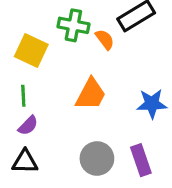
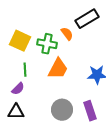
green cross: (73, 25) -> (47, 44), moved
green line: (23, 96) -> (25, 70), moved

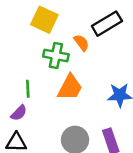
yellow square: (20, 41) -> (44, 20), moved

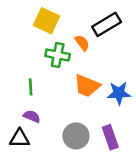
orange trapezoid: (70, 87) -> (87, 86), moved, turned 84
purple semicircle: (19, 113) -> (32, 116), moved, turned -112

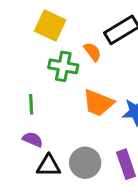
black triangle: (20, 138) -> (49, 166), moved

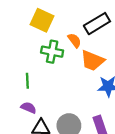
orange trapezoid: (98, 103) -> (92, 61), moved

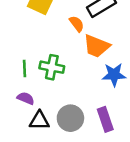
green cross: (52, 52) -> (52, 67), moved

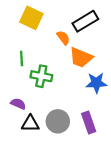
green line: (24, 68) -> (22, 59), moved

